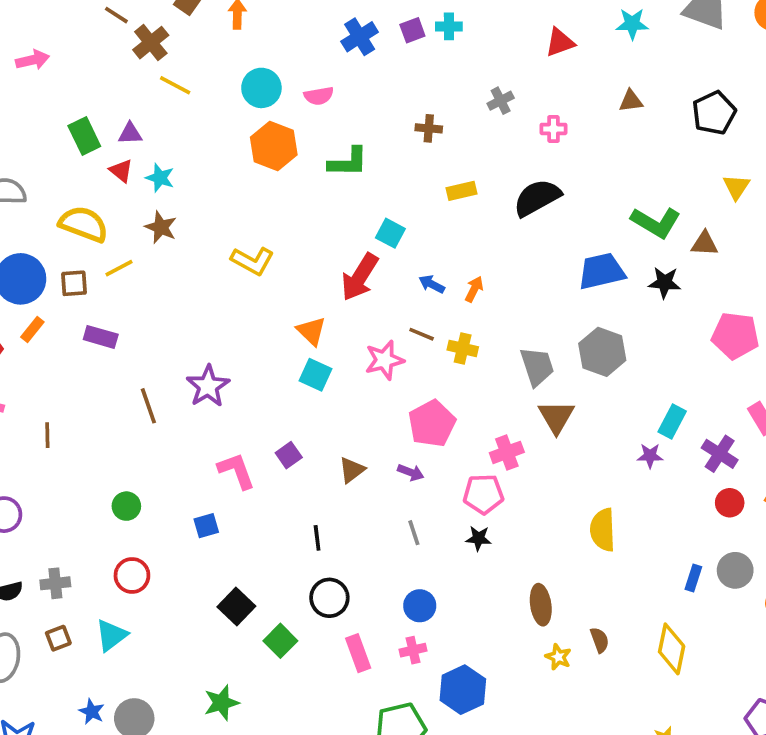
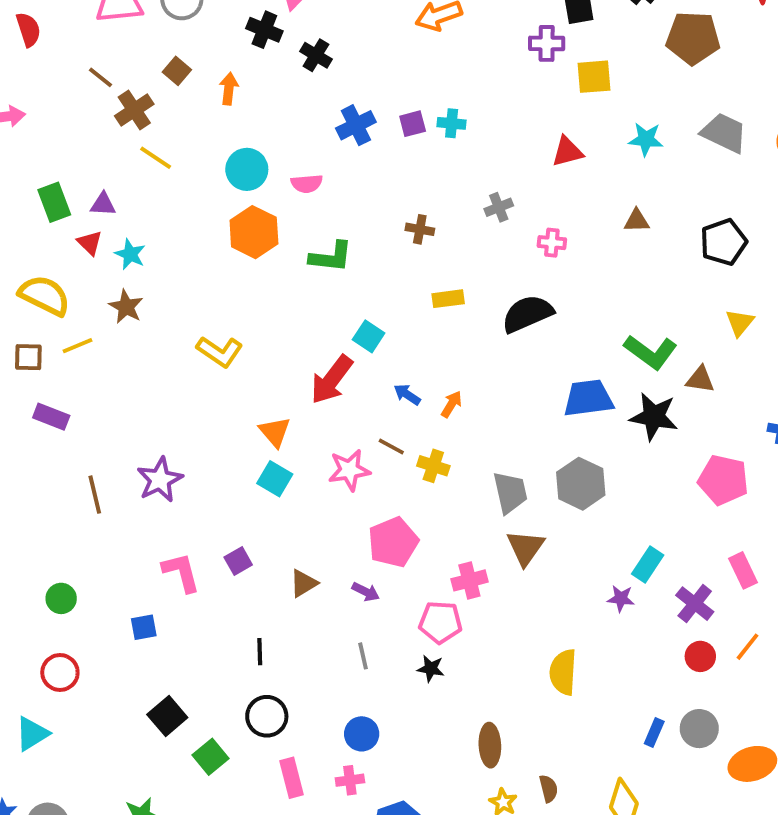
black star: (665, 283) -> (654, 417), size x1.4

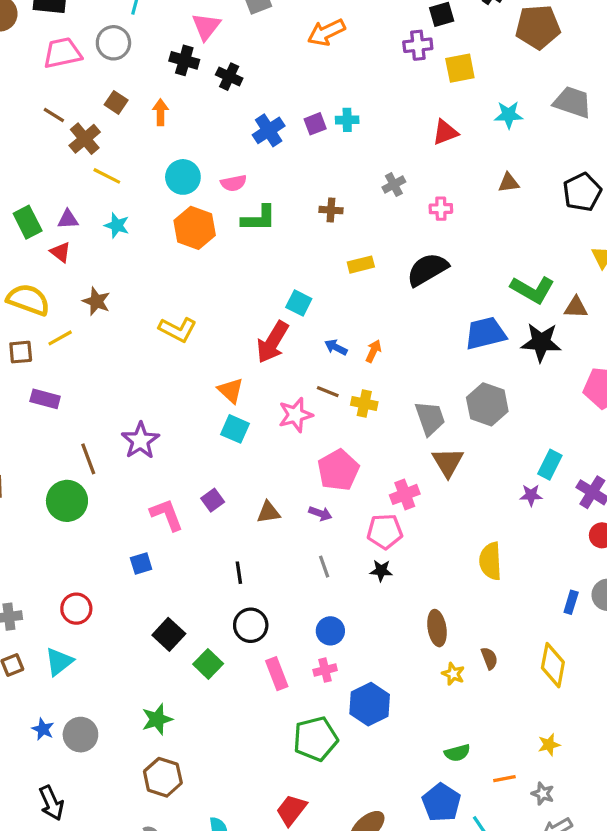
cyan star: (130, 254) -> (117, 225), moved
green L-shape: (331, 257) -> (259, 218), moved
brown triangle: (304, 583) -> (268, 512), turned 30
green circle: (61, 598) -> (67, 501), moved, size x1.6

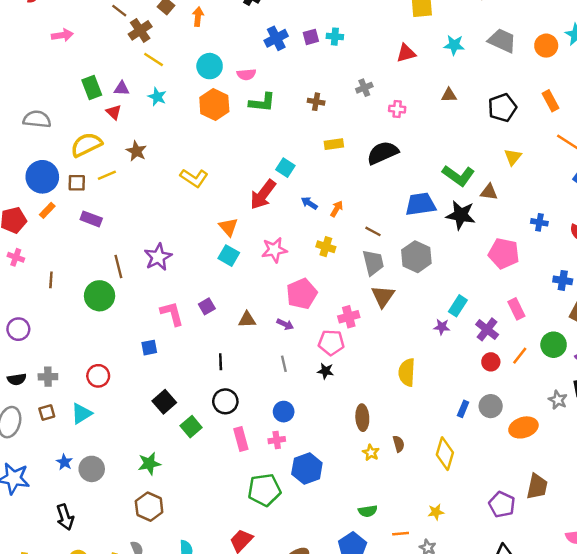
yellow semicircle: (28, 300) -> (86, 145), turned -52
brown line: (328, 392) -> (373, 231), moved

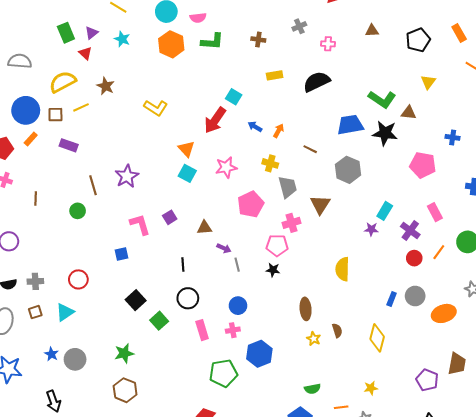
purple triangle: (122, 88) -> (92, 33), turned -40
gray trapezoid: (373, 263) -> (288, 187), moved
green circle: (100, 296) -> (78, 211), size x0.6
purple arrow: (285, 324) -> (224, 248), moved

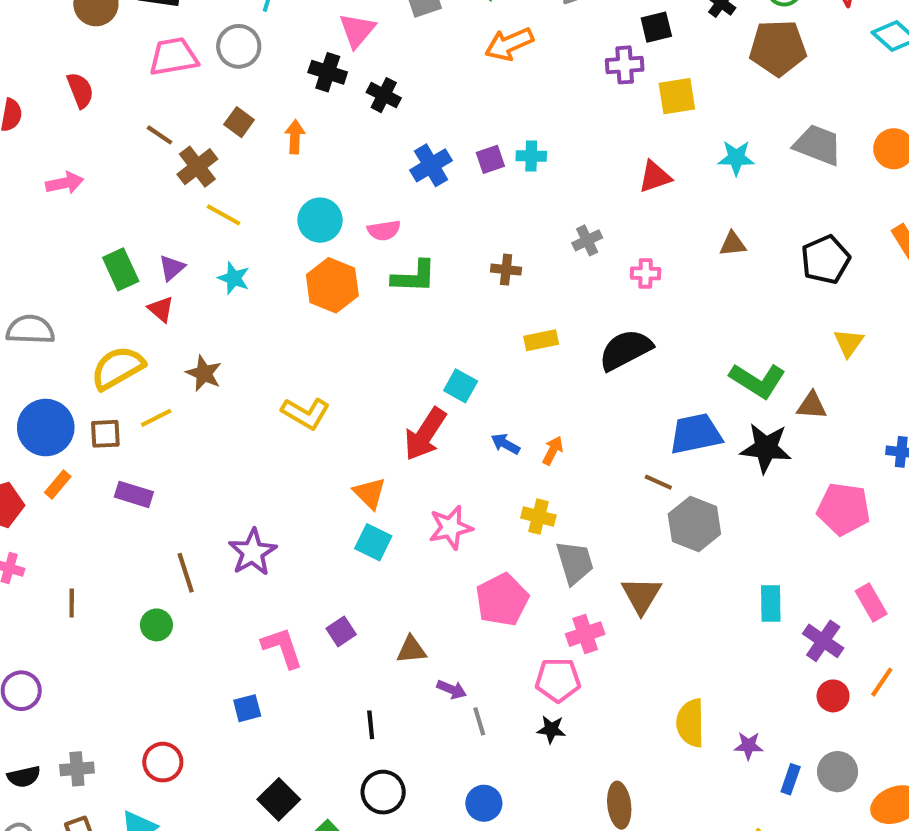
brown line: (310, 149) -> (658, 482), moved
cyan rectangle: (385, 211) -> (771, 604), turned -30
purple star: (371, 229) -> (749, 746), moved

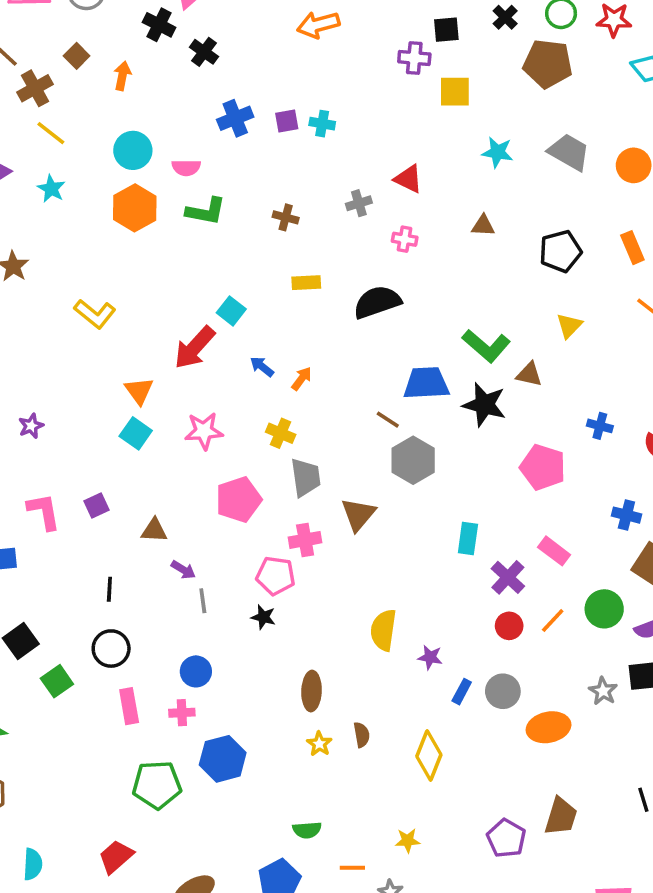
red triangle: (655, 177) -> (408, 179), moved, turned 36
purple star: (253, 552) -> (31, 426), size x0.6
pink rectangle: (871, 602) -> (554, 551), turned -32

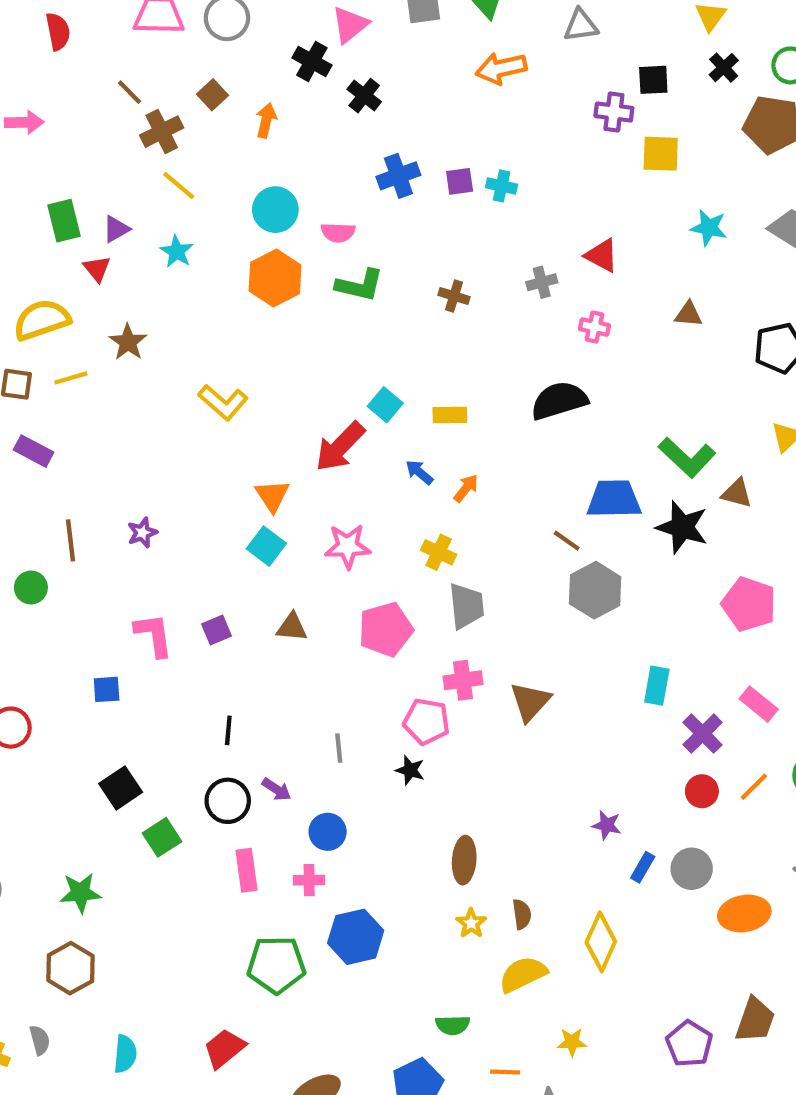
yellow rectangle: (306, 283) -> (450, 415), moved
brown triangle: (358, 514) -> (530, 702), moved
brown triangle: (154, 530) -> (292, 627), moved
purple arrow: (183, 570) -> (277, 789), moved
yellow semicircle: (383, 630) -> (523, 974), moved, turned 54

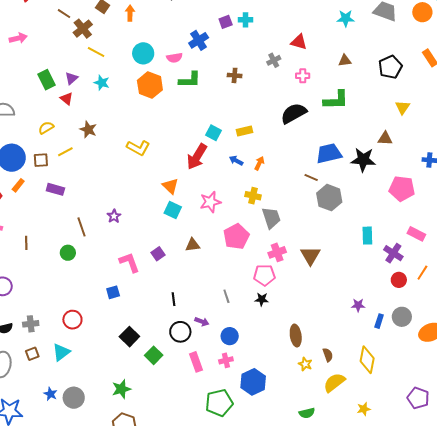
blue cross: (398, 176) -> (199, 40), moved
yellow semicircle: (42, 320) -> (46, 128), size x0.6
green L-shape: (687, 457) -> (336, 100), moved, turned -32

